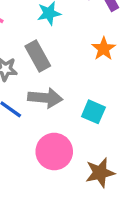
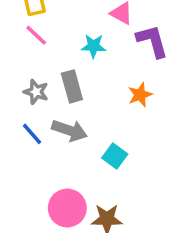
pink circle: (54, 152) -> (67, 208), moved

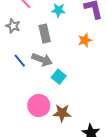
gray star: (36, 92) -> (13, 26), moved
cyan square: (115, 156) -> (59, 77), moved

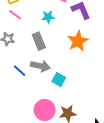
orange star: (85, 40) -> (78, 41), size x1.5

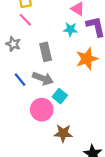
cyan star: (48, 17) -> (70, 29), moved
pink circle: (45, 110) -> (42, 110), moved

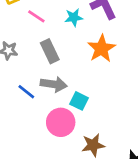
pink line: (25, 20) -> (36, 16), moved

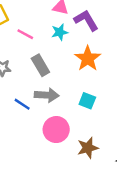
cyan square: (79, 101) -> (87, 101), moved

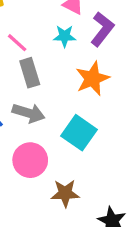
purple L-shape: (86, 20) -> (102, 29), turned 55
pink line: (25, 34) -> (17, 43), moved
cyan square: (87, 101) -> (79, 133), size x1.5

